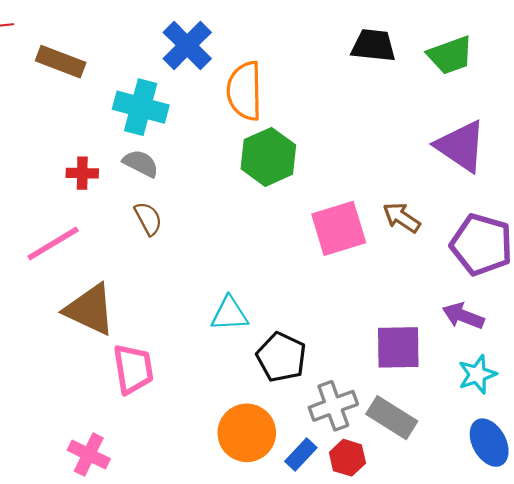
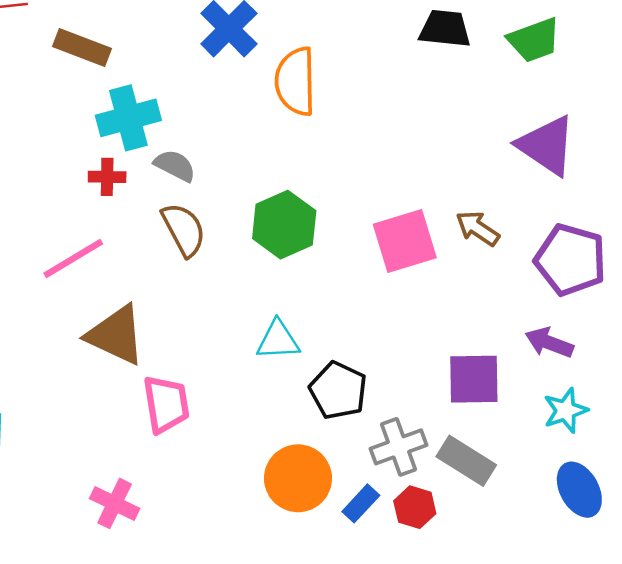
cyan cross: (141, 107) -> (128, 118), moved, turned -30
green hexagon: (268, 157) -> (284, 225), moved
brown semicircle: (148, 219) -> (184, 230), size x1.4

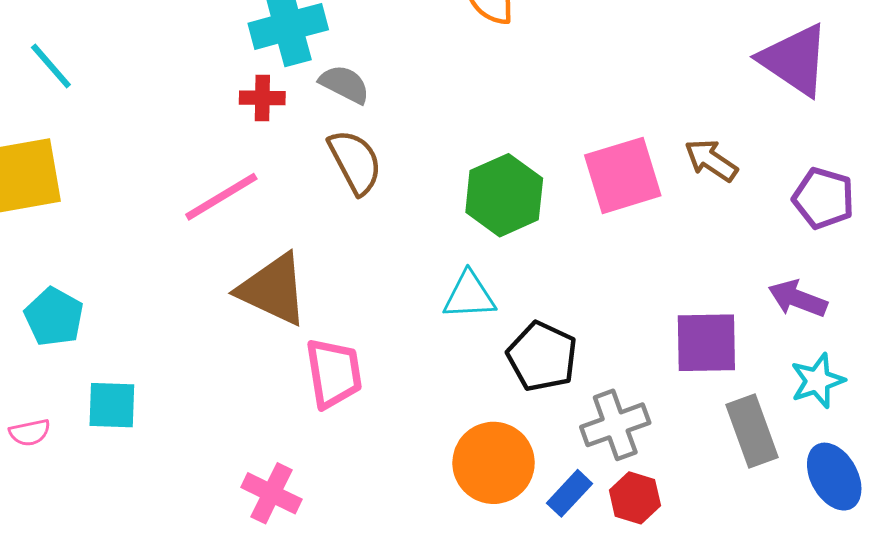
green hexagon: (284, 225) -> (504, 195), moved
purple pentagon: (571, 260) -> (824, 198), size x0.7
gray rectangle: (466, 461) -> (752, 431), moved, turned 38

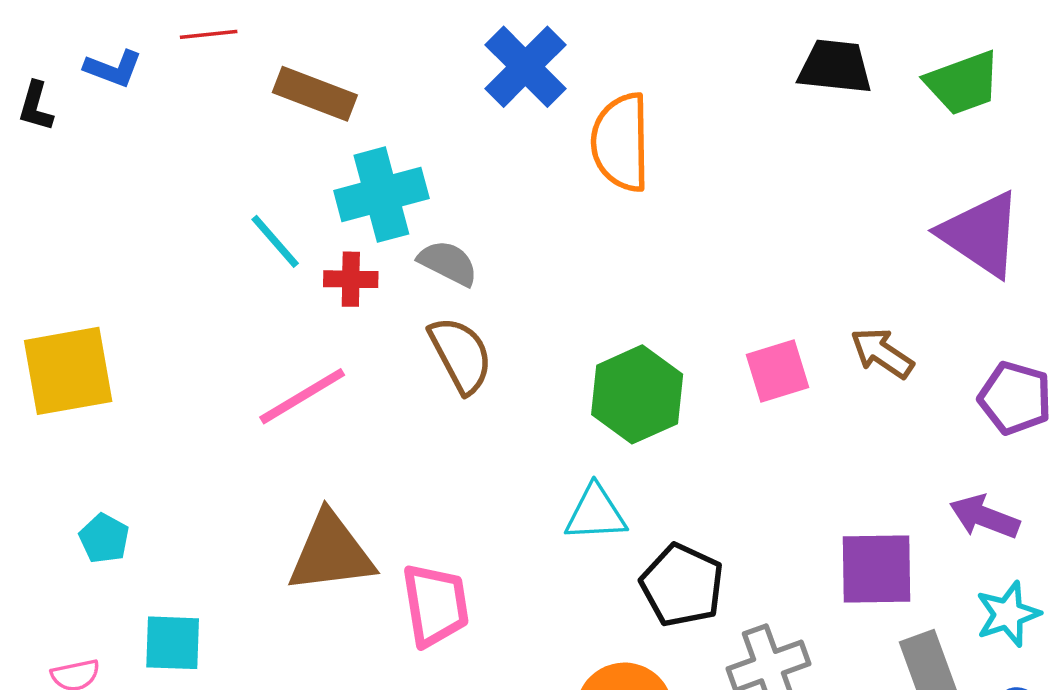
cyan line: (51, 66) -> (275, 241), moved
pink square: (623, 175) -> (777, 371), size x0.7
brown triangle: (273, 290) -> (331, 553), moved, turned -32
cyan pentagon: (54, 317) -> (104, 538), size x0.7

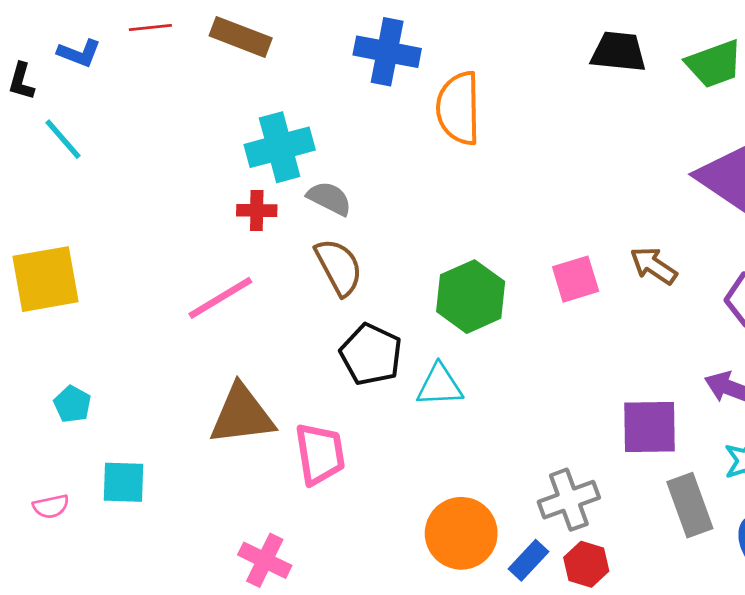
blue cross: (525, 67) -> (387, 52), turned -34
brown rectangle: (315, 94) -> (241, 37), moved
cyan line: (275, 241) -> (63, 139), moved
black pentagon: (682, 585) -> (371, 354), moved

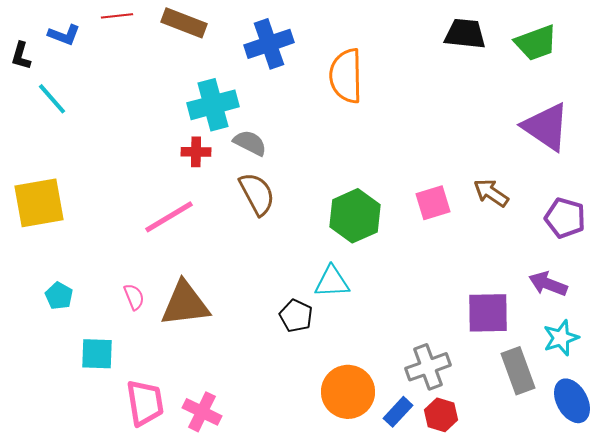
blue cross: (387, 52) -> (269, 44), moved, turned -30
black pentagon: (371, 354) -> (296, 316), moved, size x0.7
pink trapezoid: (320, 454) -> (145, 403), moved
pink semicircle: (51, 506) -> (134, 297), moved, turned -100

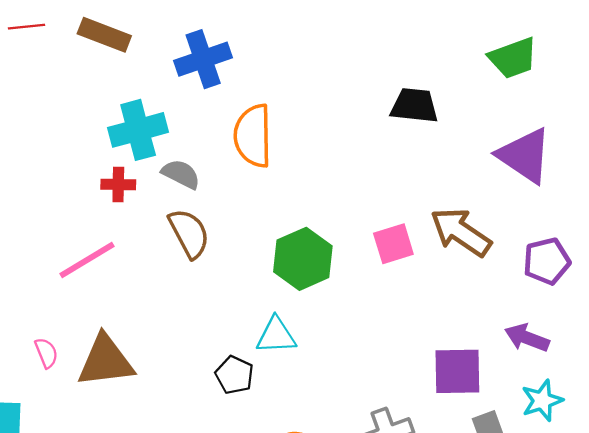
black trapezoid: (465, 34) -> (414, 106), moved
orange semicircle: (346, 76) -> (253, 136), moved
brown arrow: (491, 193) -> (461, 232), size x1.5
purple pentagon: (565, 218) -> (547, 261), turned -30

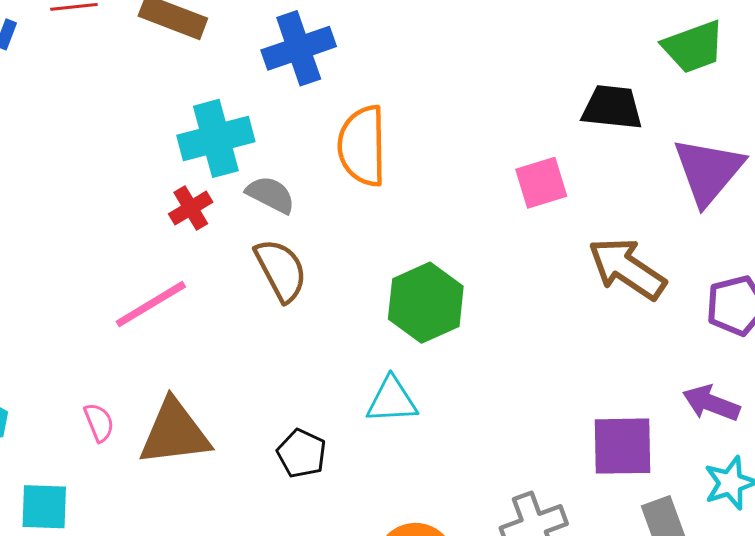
black trapezoid: (414, 106) -> (612, 107), moved
purple triangle: (525, 156) -> (708, 171), turned 36
red cross: (118, 185) -> (191, 208), turned -32
pink square: (393, 244) -> (541, 183), moved
black pentagon: (234, 375) -> (302, 453), moved

